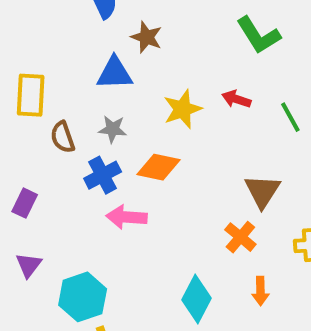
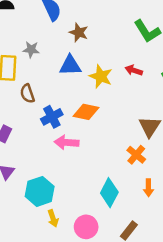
blue triangle: (115, 73) -> (70, 65), moved
yellow star: (182, 109) -> (101, 76), turned -30
gray star: (113, 129) -> (31, 50), moved

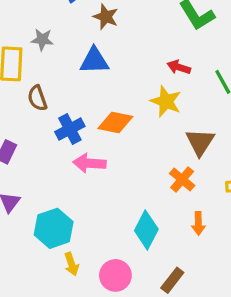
yellow star: (101, 76) -> (166, 101), moved

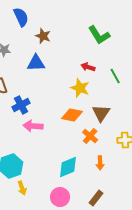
orange diamond: (115, 123) -> (72, 115), moved
cyan diamond: (146, 230) -> (68, 167), turned 40
pink circle: (115, 275) -> (60, 197), moved
brown rectangle: (172, 280) -> (96, 198), moved

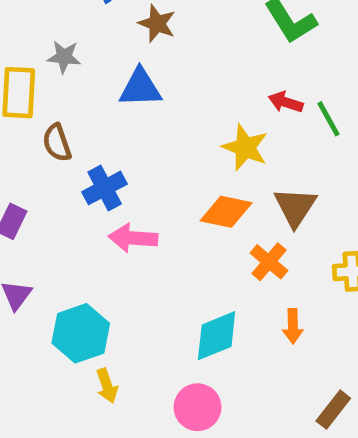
red arrow: (88, 67) -> (286, 102), moved
brown rectangle: (96, 198) -> (333, 410), moved

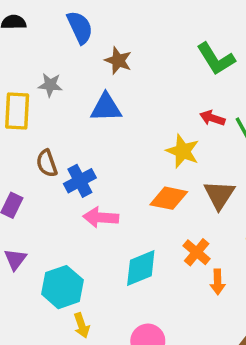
brown semicircle: (57, 143) -> (47, 163), moved
orange cross: (269, 262) -> (197, 252), moved
cyan diamond: (217, 336) -> (141, 268), moved

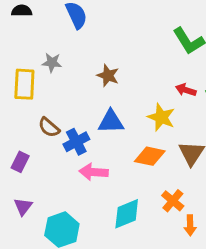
brown star: (118, 61) -> (108, 76), moved
blue triangle: (106, 108) -> (111, 122), moved
brown semicircle: (47, 163) -> (49, 127), turned -30

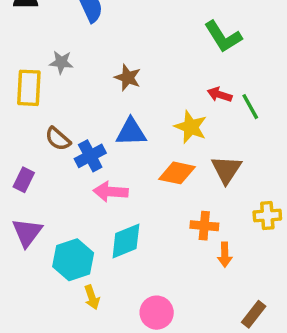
orange cross: (173, 201) -> (204, 226), turned -35
purple triangle: (23, 207) -> (27, 233), size x1.4
cyan diamond: (127, 214) -> (126, 241), moved

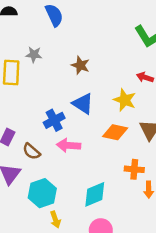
blue triangle: (131, 132) -> (83, 104), turned 35
brown semicircle: (58, 139) -> (31, 151), moved
cyan diamond: (126, 241) -> (95, 194), moved

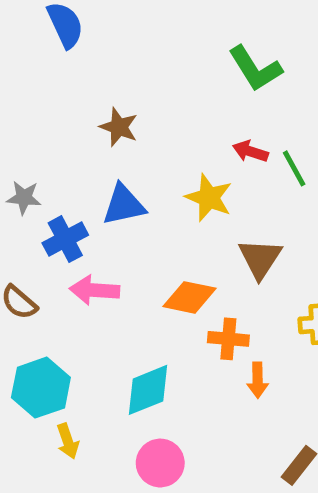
gray star: (34, 55) -> (24, 198), moved
blue triangle: (83, 104) -> (124, 205), turned -45
orange diamond: (115, 132) -> (189, 297), moved

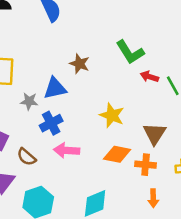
green L-shape: (255, 69) -> (130, 52), moved
yellow star: (209, 198) -> (112, 115), moved
blue triangle: (124, 205) -> (55, 88), moved
orange cross: (228, 339) -> (146, 165), moved

